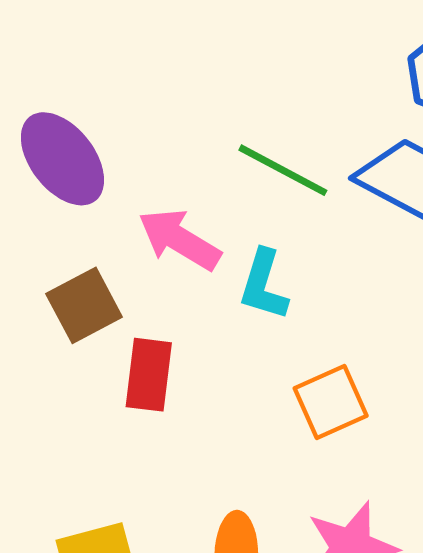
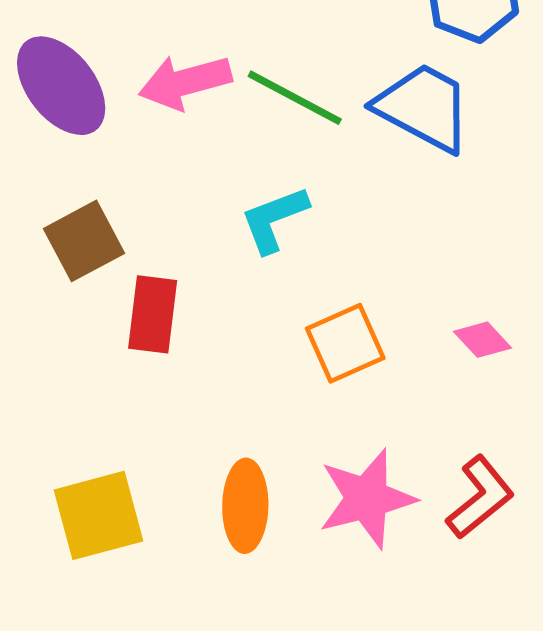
pink arrow: (180, 239) -> (185, 82), moved, turned -46
cyan L-shape: (264, 285) -> (274, 219), turned 52

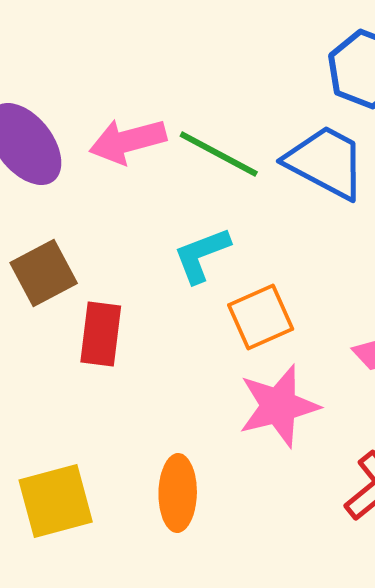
orange square: (345, 343) -> (261, 317), moved
pink star: (367, 499) -> (279, 406), moved

